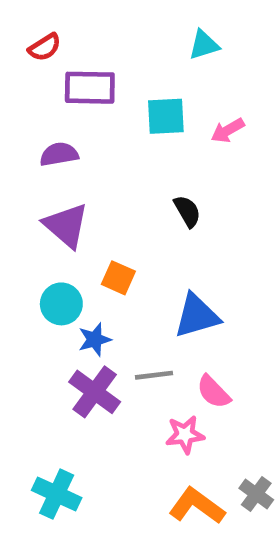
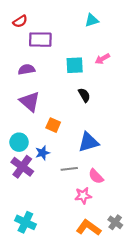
cyan square: (166, 116) -> (75, 65), moved
cyan circle: (61, 304) -> (19, 142), moved
purple cross: (95, 392) -> (22, 167), moved

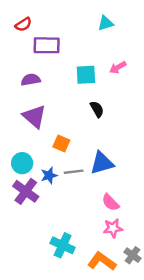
gray line: (69, 169) -> (74, 172), moved
pink star: (83, 196) -> (113, 228), moved
cyan cross: (25, 222) -> (63, 245), moved

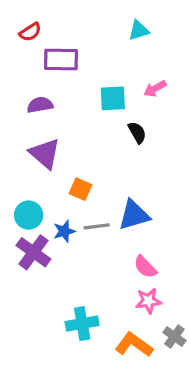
black semicircle: (97, 109) -> (137, 132), moved
cyan cross: (63, 245) -> (82, 324), turned -35

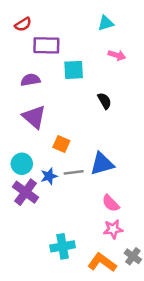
pink arrow: (155, 89) -> (117, 55), moved, turned -133
cyan square: (113, 98) -> (74, 70), moved

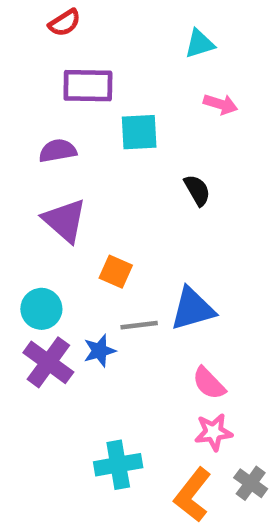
red semicircle: (23, 24) -> (65, 23), moved
blue star: (49, 176) -> (100, 351), moved
orange L-shape: (102, 262) -> (193, 495), turned -88

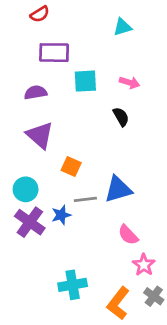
pink arrow: (220, 104) -> (130, 83), moved
pink star: (213, 432) -> (144, 265), moved, turned -30

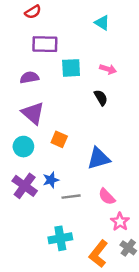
cyan triangle: (122, 27) -> (102, 23), turned 49
cyan circle: (26, 189) -> (23, 147), moved
gray line: (85, 199) -> (71, 197), moved

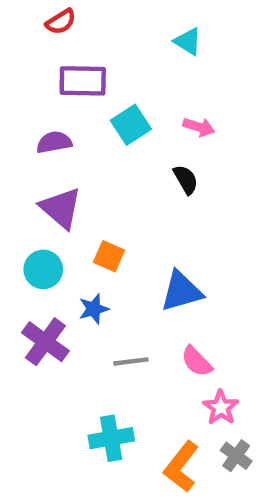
cyan square: (71, 68) -> (131, 125), turned -30
blue star: (51, 180) -> (94, 309), moved

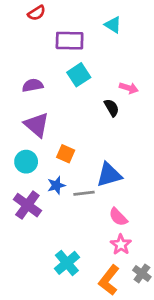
purple rectangle: (83, 81) -> (70, 41), moved
pink arrow: (199, 127) -> (129, 88), moved
gray line: (131, 361) -> (84, 193), moved
pink star: (221, 407) -> (121, 245), moved
cyan cross: (111, 438) -> (67, 263), turned -30

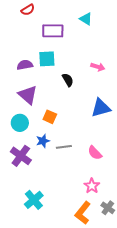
cyan square: (79, 75) -> (47, 59), moved, turned 30
black semicircle: (112, 108) -> (68, 80), moved
blue triangle: (109, 175) -> (101, 108), moved
pink semicircle: (118, 217) -> (95, 153), moved
cyan cross: (67, 263) -> (34, 200), moved

